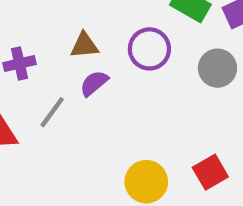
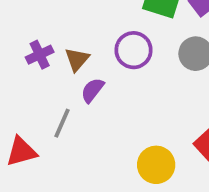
brown triangle: (84, 45) -> (77, 59), turned -32
purple cross: (19, 64) -> (40, 55), moved

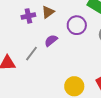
brown triangle: (77, 59) -> (48, 12), moved

